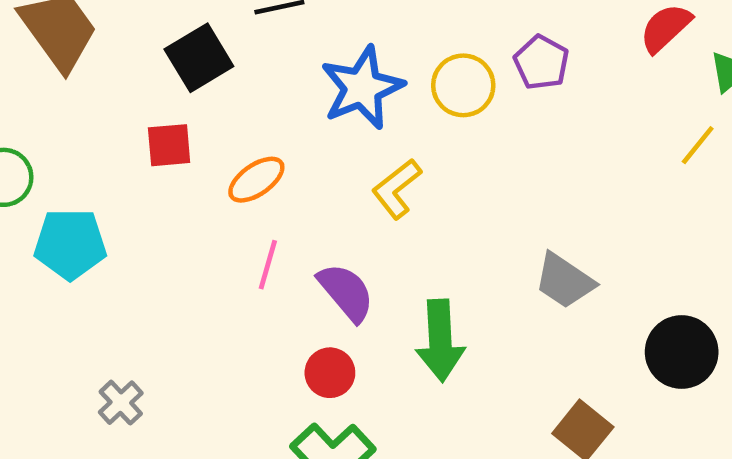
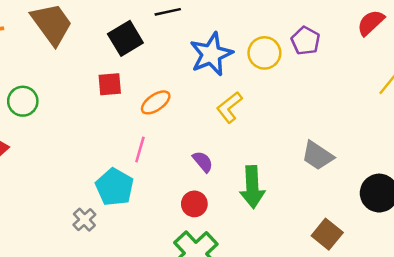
cyan pentagon: (70, 244) -> (115, 187), moved, turned 30
pink line: (268, 265) -> (140, 150), moved
purple semicircle: (346, 292) -> (203, 162), size x0.7

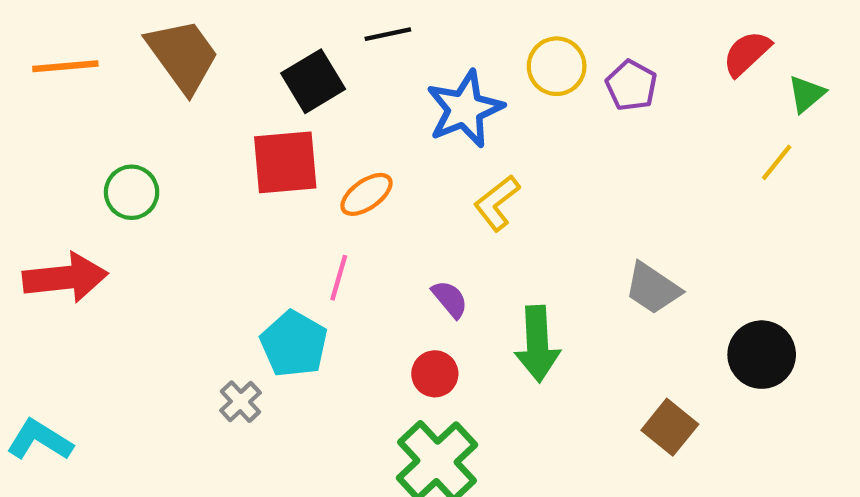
yellow circle: (264, 53) -> (557, 66), moved
red square: (110, 84) -> (285, 162), size x1.6

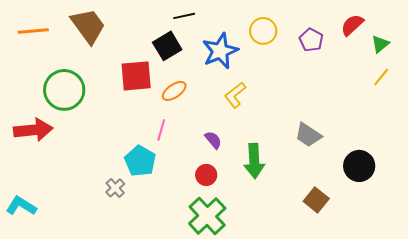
black square: (313, 81) -> (167, 46), moved
purple pentagon: (631, 85) -> (311, 40), moved
yellow line: (777, 162) -> (381, 77), moved
green circle: (132, 192) -> (64, 90), size x1.6

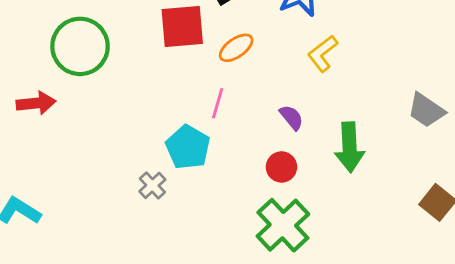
red arrow: (33, 130) -> (36, 103), size x0.7

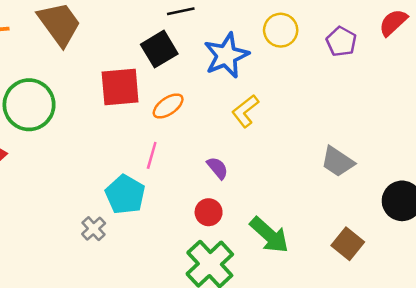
green arrow: (350, 147) -> (269, 235), moved, turned -45

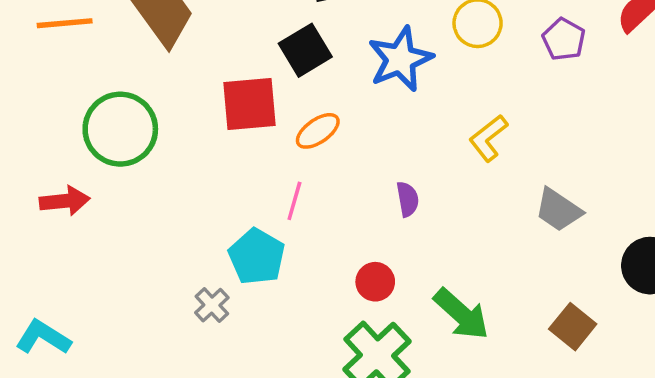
yellow L-shape: (245, 111) -> (488, 138), moved
purple semicircle: (217, 168) -> (408, 199), moved, turned 30

